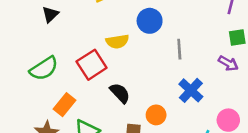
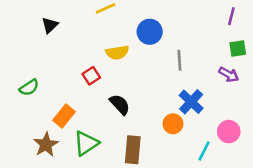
red square: (92, 65) -> (91, 76), size x0.6
green semicircle: (44, 69) -> (29, 87), moved, size x0.7
orange circle: (156, 115) -> (173, 124), moved

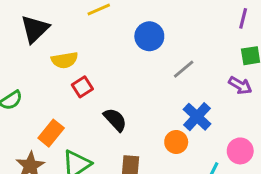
black triangle: (50, 25) -> (35, 29), size x1.5
yellow semicircle: (117, 52) -> (65, 60), moved
gray line: (179, 60) -> (184, 69), turned 54

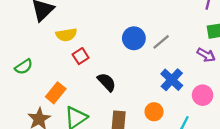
blue circle: (149, 36) -> (134, 38), moved
orange circle: (176, 142) -> (154, 112), moved
pink circle: (240, 151) -> (203, 95), moved

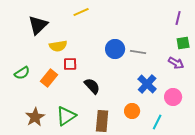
gray line: (161, 42) -> (138, 52), turned 49
red square: (81, 56) -> (70, 64), turned 32
orange rectangle: (56, 93) -> (49, 78), moved

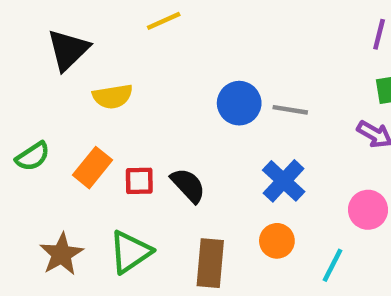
red square: (70, 64) -> (139, 181), moved
blue cross: (147, 84) -> (284, 181), moved

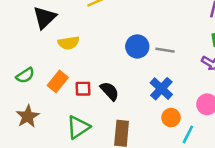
orange circle: (277, 241) -> (171, 118), moved
brown star: (61, 254) -> (28, 116), moved

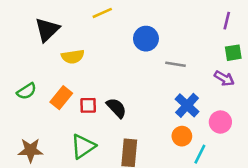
blue circle: (137, 46) -> (146, 39), moved
blue cross: (161, 89) -> (187, 105), moved
brown star: (28, 116) -> (30, 150), moved, turned 30

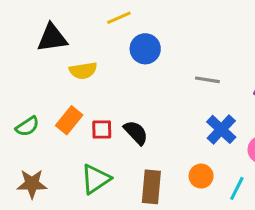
black triangle: (47, 30) -> (52, 38), turned 36
blue circle: (146, 39) -> (145, 49), moved
green semicircle: (27, 91) -> (27, 126), moved
orange circle: (182, 136) -> (201, 176), moved

